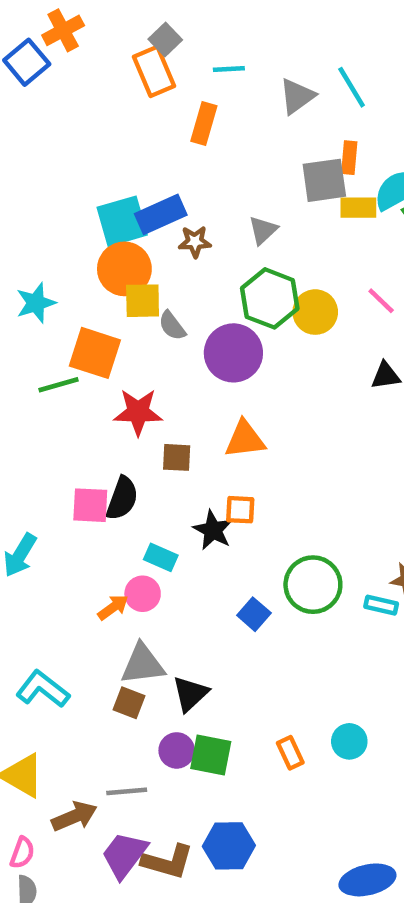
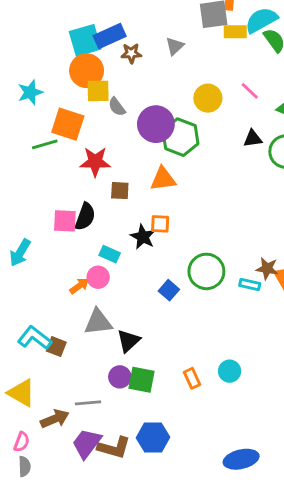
green hexagon: (270, 298) -> (180, 137), moved
brown square: (129, 703) -> (56, 347), moved

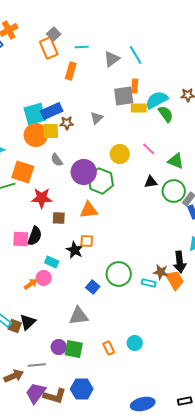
yellow square: (98, 91) -> (51, 131), moved
gray triangle: (98, 322) -> (79, 316), moved
black triangle: (128, 341) -> (28, 322), moved

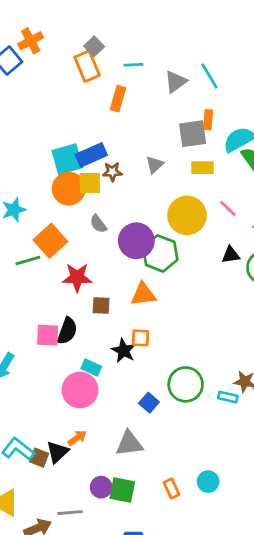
yellow rectangle: (139, 108) -> (202, 168), moved
yellow circle: (120, 154) -> (187, 215), size x1.4
orange square: (23, 172) -> (50, 241), turned 30
pink circle: (44, 278) -> (80, 390), size x1.6
orange arrow: (31, 284) -> (77, 438), moved

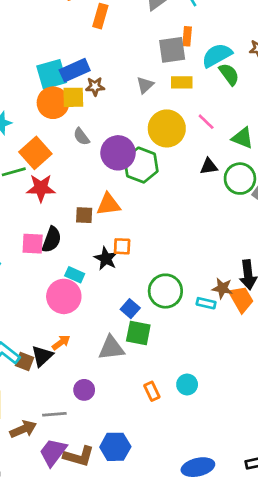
gray triangle: (155, 165) -> (145, 85), moved
red star: (77, 277) -> (41, 188), moved
orange triangle: (143, 294) -> (109, 204), moved
green square: (122, 490) -> (138, 333), moved

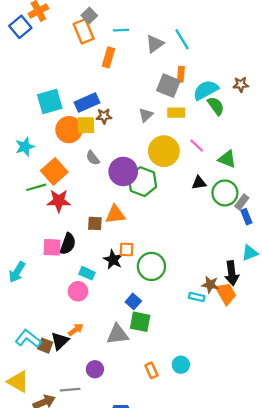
gray square: (172, 50) -> (168, 86), turned 30
cyan square: (52, 74) -> (50, 101), moved
green circle: (165, 291) -> (151, 266), moved
pink circle: (64, 296) -> (78, 291), size x0.7

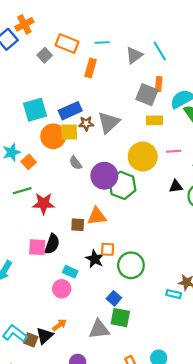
gray square: (89, 16) -> (45, 55), moved
orange rectangle: (84, 31) -> (67, 44), turned -45
gray triangle: (146, 115) -> (109, 122), moved, size x1.6
pink line: (197, 145) -> (174, 151), turned -48
orange square: (54, 171) -> (29, 162), moved, size x0.6

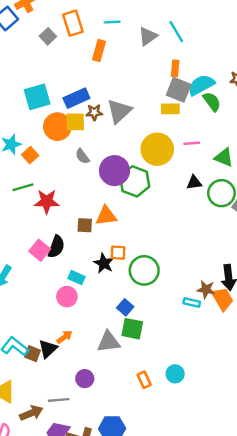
orange rectangle: (67, 44) -> (73, 23), turned 50
gray square: (147, 95) -> (179, 90), moved
pink square: (37, 247) -> (40, 250), turned 36

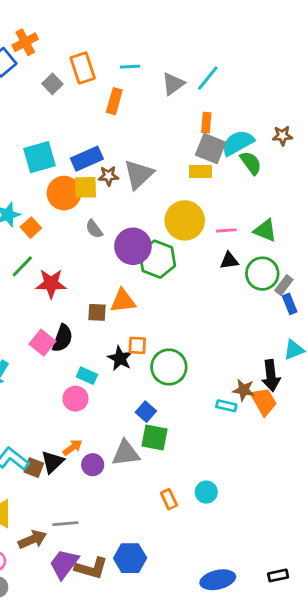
cyan line: (176, 32) -> (208, 78), turned 70
pink line: (192, 143) -> (226, 230), moved
green line: (23, 187) -> (22, 266), turned -30
purple circle: (85, 379) -> (93, 465), moved

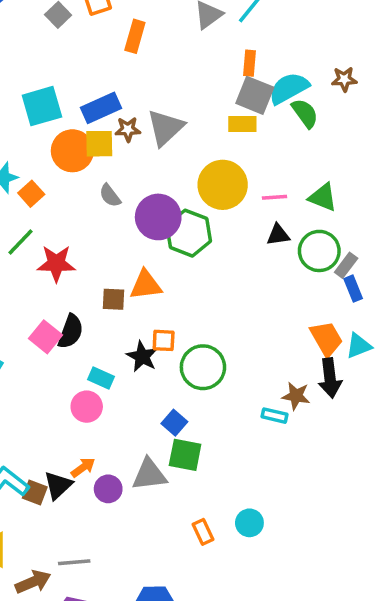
orange trapezoid: (264, 401) -> (326, 339), moved

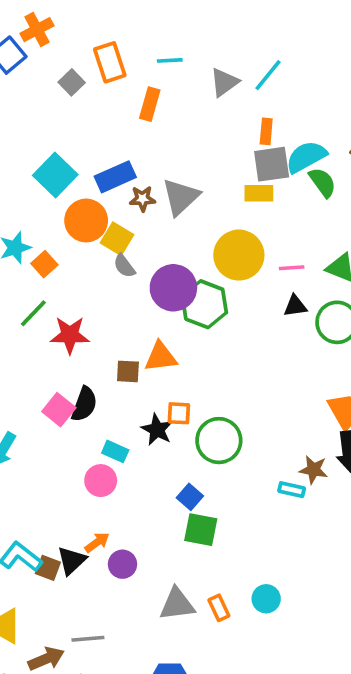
gray square: (255, 95) -> (272, 164), turned -30
cyan square: (42, 106) -> (55, 175), turned -30
yellow square: (99, 144) -> (117, 239), moved, turned 32
gray triangle: (149, 475) -> (177, 604), moved

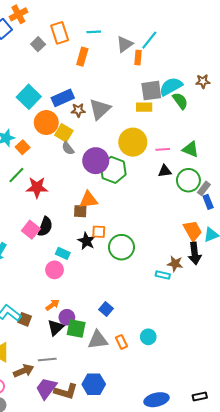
orange rectangle: (266, 131) -> (138, 58), moved
brown square: (128, 371) -> (80, 211), moved
blue square: (190, 497) -> (106, 309), moved
green square: (201, 530) -> (76, 329), moved
black triangle: (72, 561) -> (56, 328), moved

